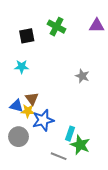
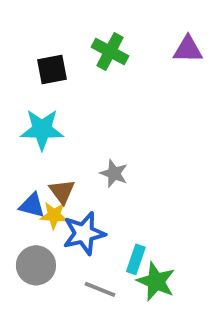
cyan star: (22, 67) -> (42, 129), size x1.5
gray star: (82, 76) -> (114, 173), moved
gray line: (59, 156) -> (100, 289), moved

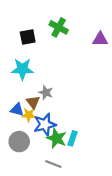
purple triangle: (188, 49) -> (100, 39), moved
gray star: (114, 173) -> (46, 92), moved
green star: (156, 281) -> (57, 138), moved
gray line: (100, 289) -> (53, 164), moved

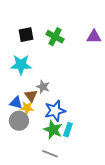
green cross: (59, 27) -> (55, 37), moved
blue star: (45, 124) -> (55, 111), moved
gray circle: (19, 142) -> (19, 121), moved

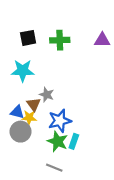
green cross: (55, 37) -> (60, 40), turned -30

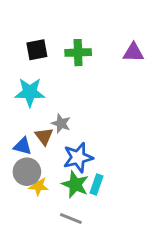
yellow star: (29, 117) -> (38, 186), moved

